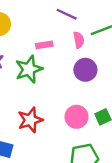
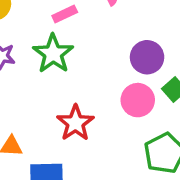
purple circle: (85, 70) -> (147, 57), moved

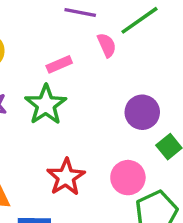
pink circle: (138, 100) -> (128, 178), moved

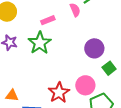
red star: (66, 177) -> (59, 93), moved

